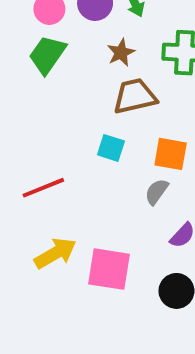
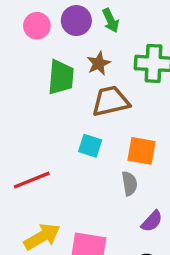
green trapezoid: (47, 55) -> (61, 77), moved, turned 150
gray semicircle: (157, 192) -> (130, 183), turned 135

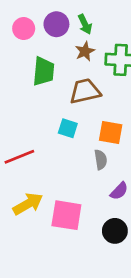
brown star: (99, 63) -> (85, 51), moved

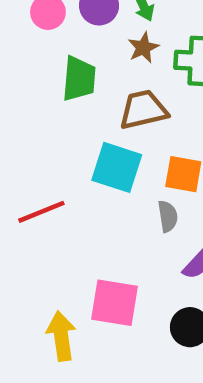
cyan square: (68, 128) -> (117, 167), size x1.6
yellow arrow: (28, 204) -> (61, 336), moved, turned -68

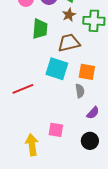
pink square: (115, 303) -> (56, 130), size x0.7

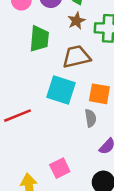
pink square: (56, 130) -> (60, 168), turned -35

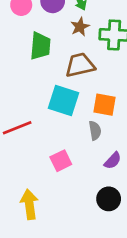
pink square: (60, 168) -> (61, 161), moved

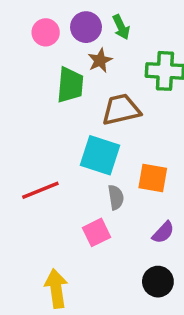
brown star: (80, 27) -> (100, 60), moved
orange square: (105, 105) -> (153, 178), moved
gray semicircle: (95, 131) -> (116, 197), moved

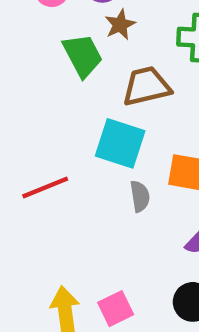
green trapezoid: (70, 85) -> (83, 55), turned -33
pink square: (97, 232) -> (116, 309), moved

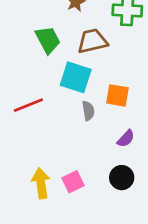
green trapezoid: (83, 55) -> (48, 40), moved

